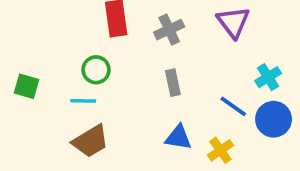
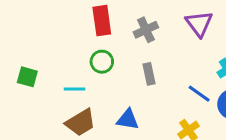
green circle: (96, 70) -> (102, 62), moved
blue triangle: (178, 137) -> (128, 119), moved

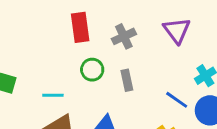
green circle: (102, 62) -> (92, 70), moved

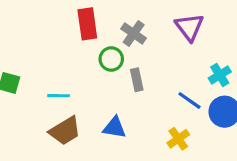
gray cross: (124, 36) -> (134, 33), turned -30
green circle: (92, 70) -> (111, 59), moved

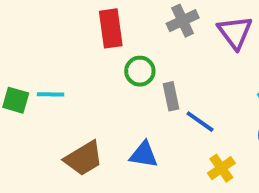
gray cross: (134, 33) -> (183, 21), moved, turned 30
cyan line: (59, 96) -> (51, 94), moved
blue line: (189, 100) -> (200, 122), moved

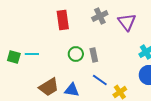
green circle: (140, 71) -> (76, 54), moved
blue line: (200, 122) -> (100, 80), moved
blue triangle: (144, 155) -> (72, 90), moved

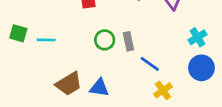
green square: (14, 57) -> (18, 33), moved
blue line: (100, 80) -> (150, 64), moved

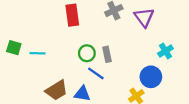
blue line: (150, 64) -> (96, 73), moved
blue circle: (201, 68) -> (151, 77), moved

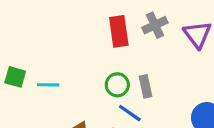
red rectangle: (72, 15) -> (119, 31), moved

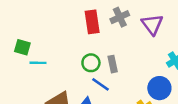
green square: (15, 77) -> (22, 47), moved

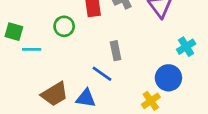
green circle: (91, 63) -> (64, 26), moved

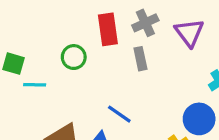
gray rectangle: (116, 51) -> (140, 59), moved

